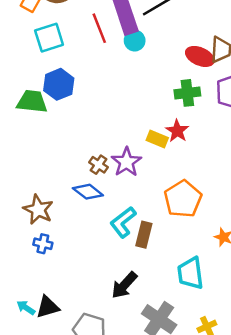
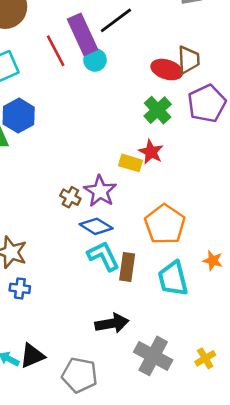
green cross: (187, 93) -> (158, 110), turned -30
blue diamond: (88, 192) -> (96, 226), moved
cyan L-shape: (123, 222) -> (103, 256), turned 108
cyan trapezoid: (190, 273) -> (173, 279), moved
black arrow: (124, 285) -> (112, 323), turned -136

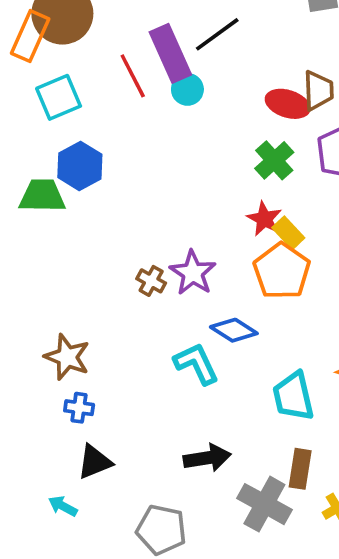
yellow rectangle: (131, 163) -> (288, 233), moved, turned 30
orange pentagon: (165, 224) -> (282, 271), moved
blue diamond: (96, 226) -> (234, 330), moved
brown rectangle: (127, 267) -> (300, 469), moved
black triangle: (32, 356) -> (95, 462), moved

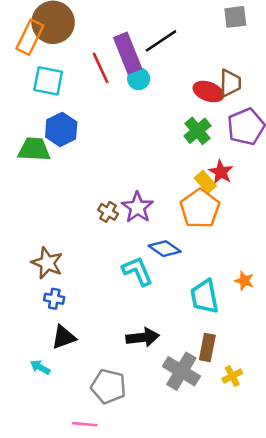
cyan square: (59, 97) -> (48, 81), turned 32
red star: (264, 219) -> (221, 172), moved

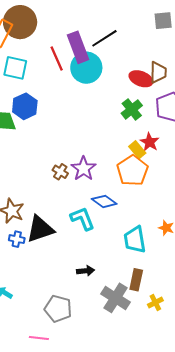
cyan circle: (139, 79) -> (86, 68), size x1.8
black triangle: (64, 337) -> (40, 229), moved, size x1.4
black arrow: (143, 337) -> (86, 271), size x0.7

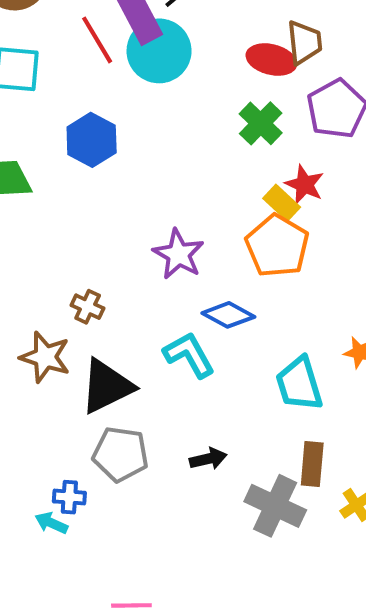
blue hexagon: (25, 106) -> (92, 140), moved
brown cross: (60, 172) -> (88, 307), moved
blue cross: (17, 239) -> (69, 497), moved
gray pentagon: (58, 309) -> (121, 454), moved

